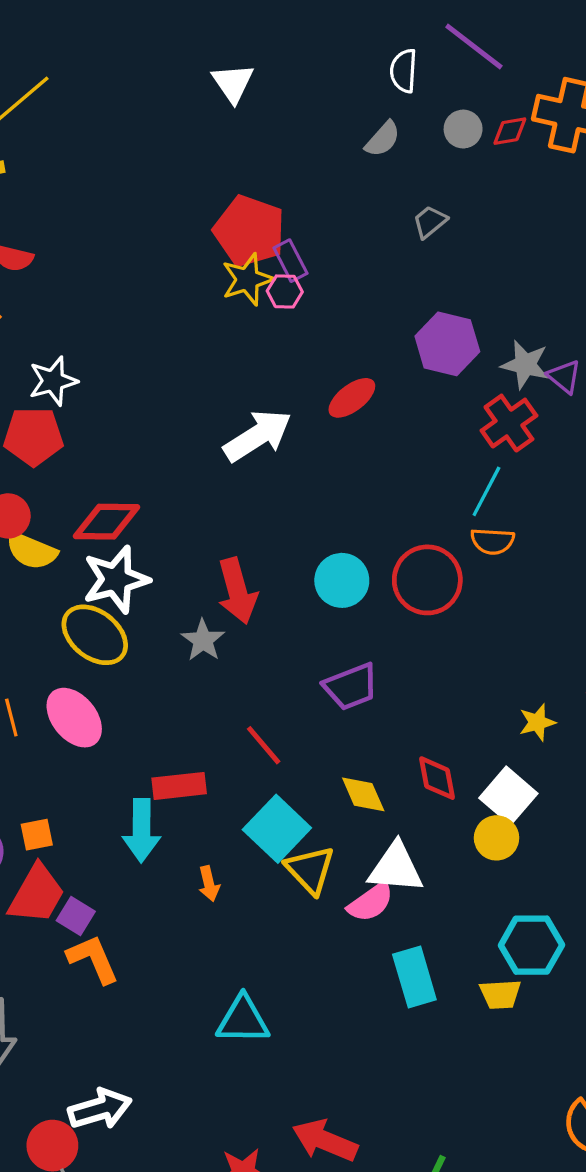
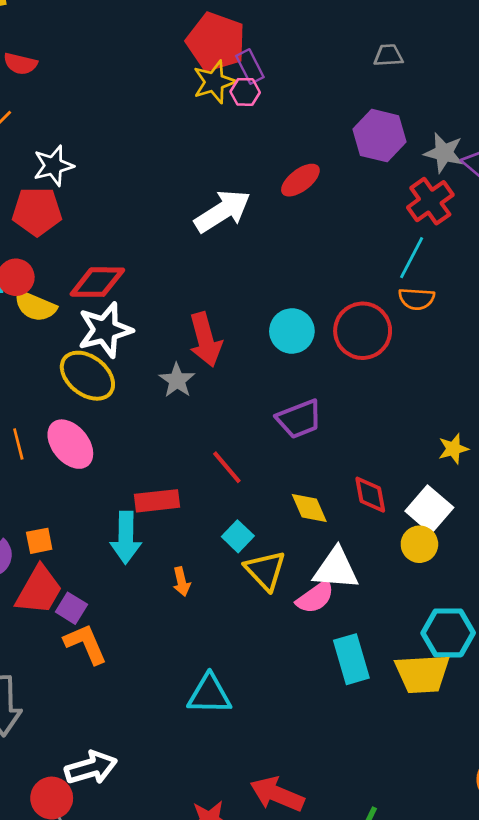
gray trapezoid: (430, 222) -> (388, 55), moved, turned 36
cyan square: (277, 829) -> (238, 536), size x0.6
yellow trapezoid: (500, 994) -> (422, 674), size x1.6

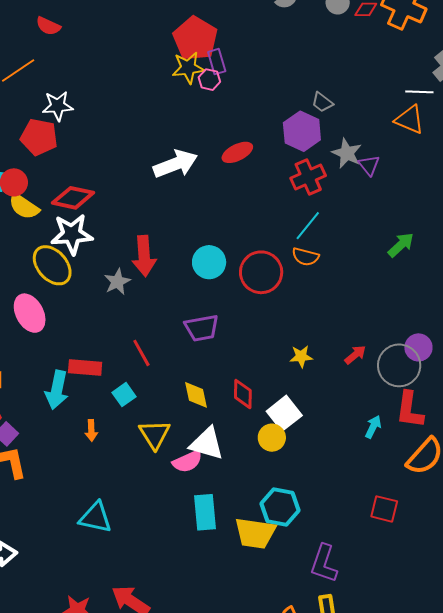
gray trapezoid: (388, 55) -> (322, 102), moved, turned -150
red cross: (430, 201) -> (308, 177), moved
yellow star: (453, 449) -> (301, 356), moved
cyan square: (238, 536) -> (124, 395), moved

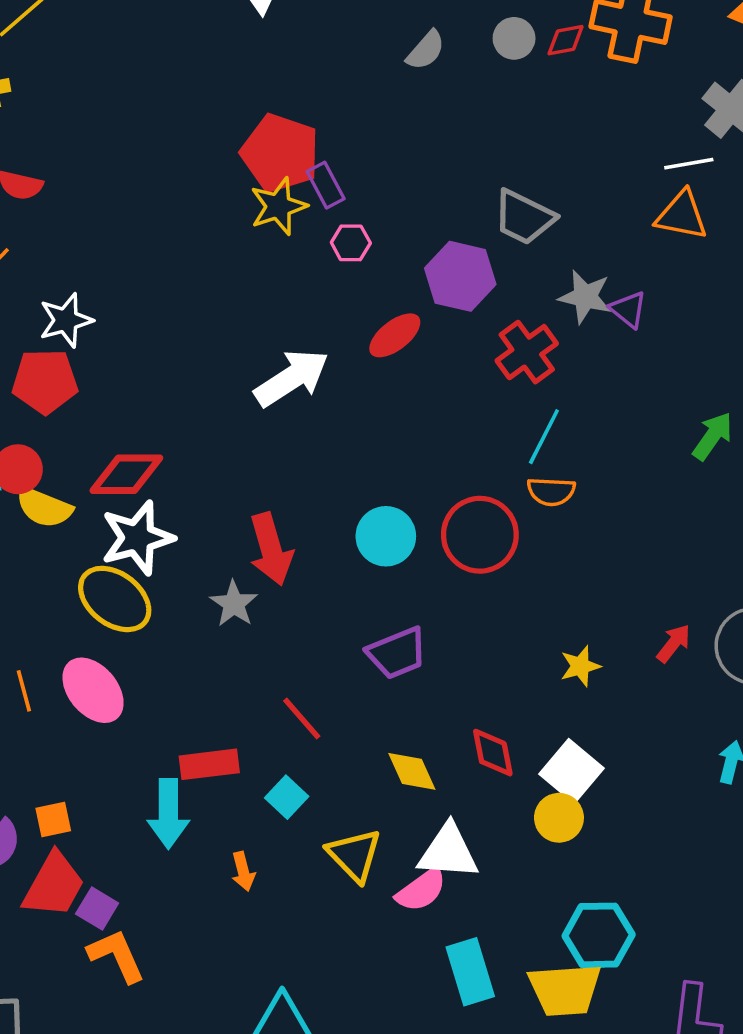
pink hexagon: (209, 80) -> (351, 243), moved
gray trapezoid: (322, 102) -> (524, 217), size x1.6
purple hexagon: (302, 131) -> (460, 276), moved

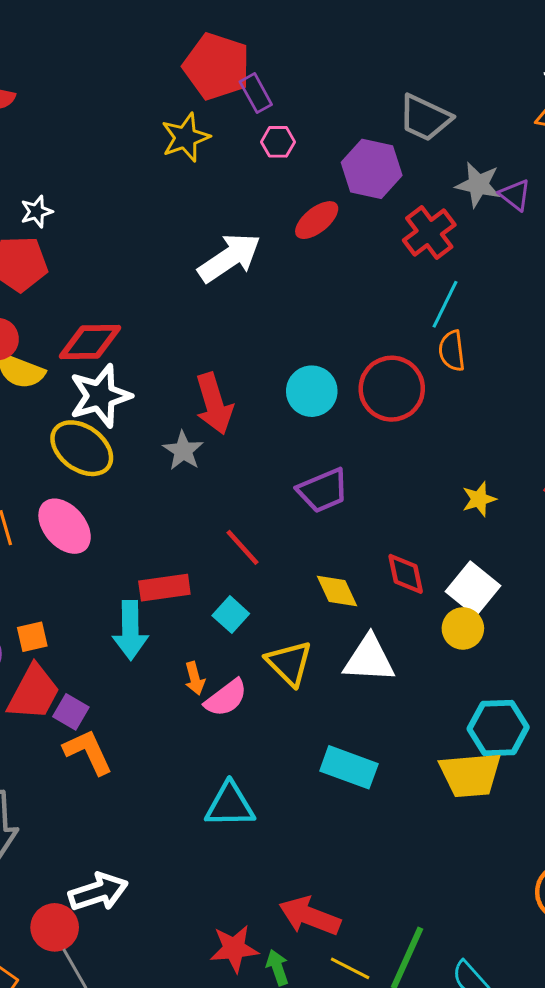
yellow star: (278, 206) -> (185, 137), moved
white star: (66, 320) -> (37, 212), size x0.7
orange semicircle: (551, 491) -> (452, 351), turned 81
pink semicircle: (421, 890) -> (226, 698), moved
cyan rectangle: (470, 972) -> (349, 767), moved, turned -52

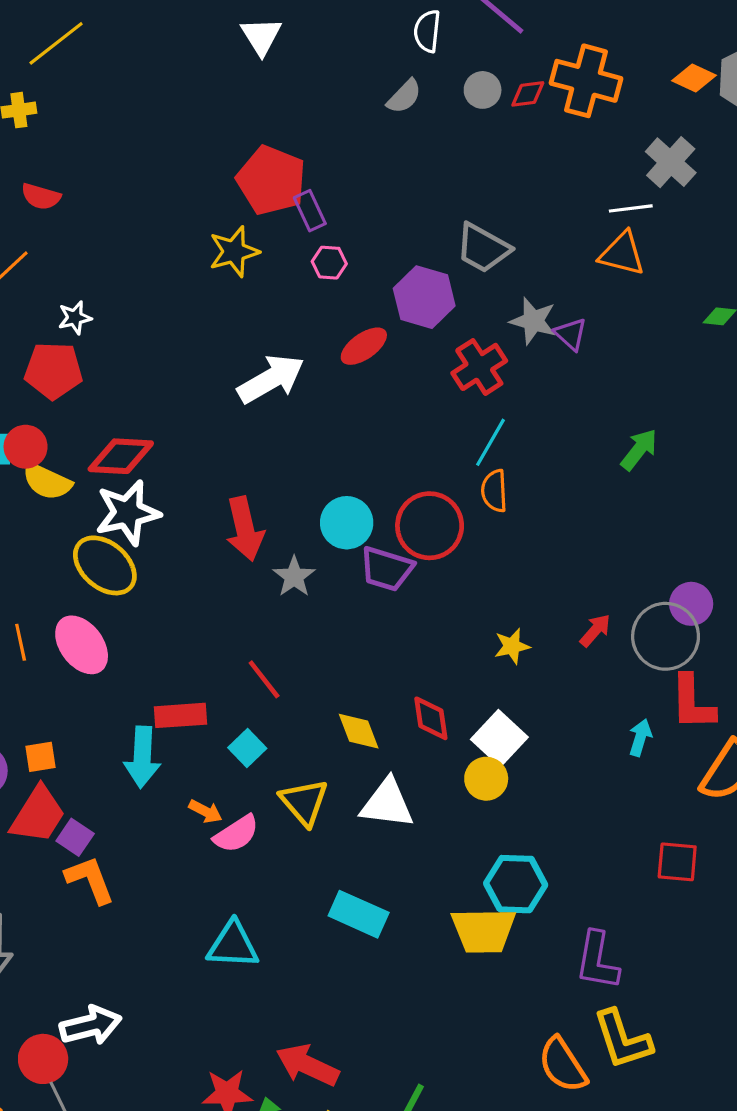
gray star: (183, 451) -> (294, 577), moved
purple trapezoid: (323, 490) -> (387, 569), moved, turned 36
orange arrow: (195, 678) -> (205, 811), turned -52

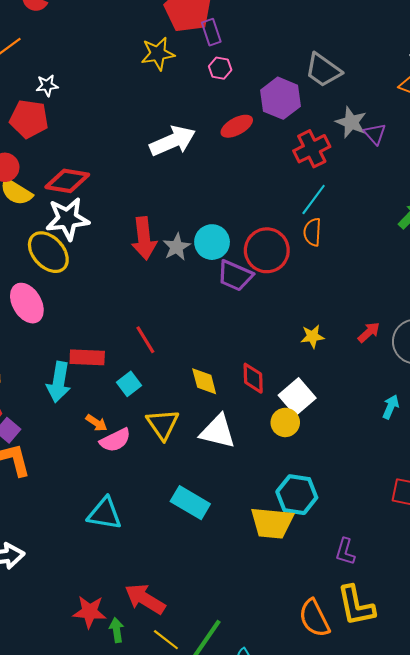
gray star: (294, 577) -> (177, 247), moved
purple L-shape: (597, 961) -> (345, 552), size x0.7

